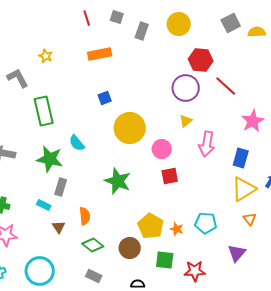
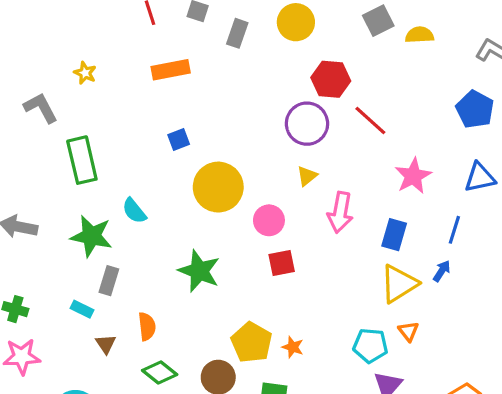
cyan pentagon: (206, 223) -> (370, 346), moved

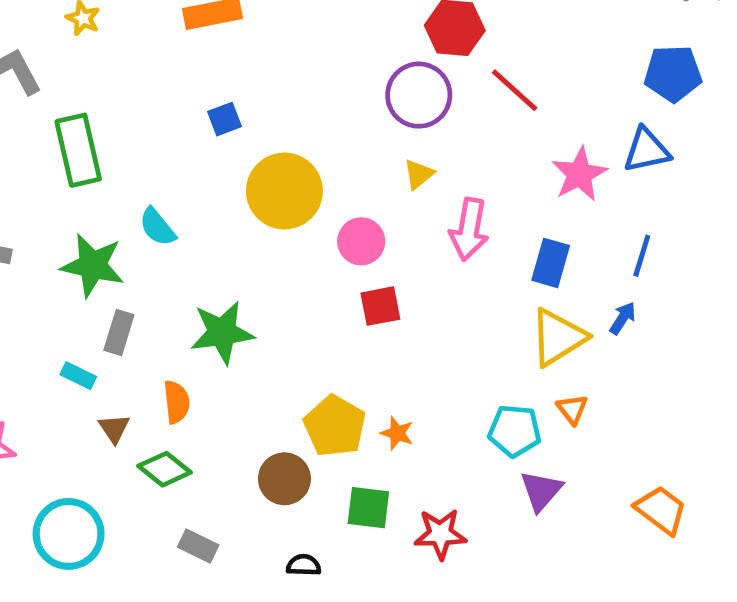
blue pentagon: (475, 109) -> (673, 73), turned -30
blue triangle: (480, 178) -> (647, 150), moved
green star: (199, 271) -> (222, 332), moved, turned -30
green diamond: (160, 372) -> (165, 469), moved

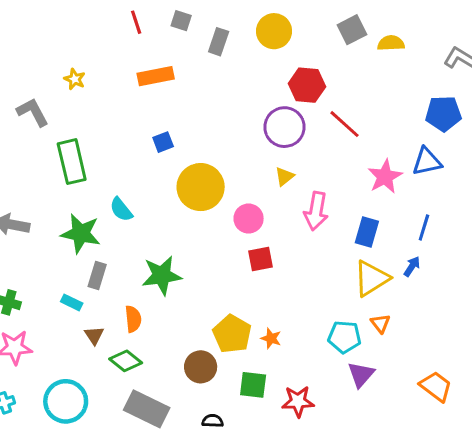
gray rectangle: (198, 546) -> (147, 409), size x1.8

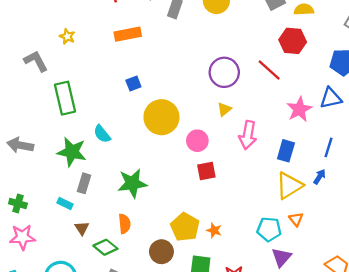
red hexagon: (307, 85) -> (293, 41), moved
orange semicircle: (133, 319) -> (124, 224), moved

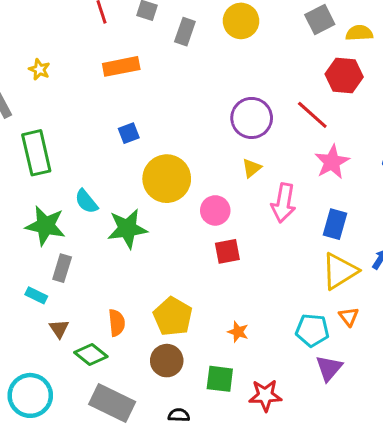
pink star: (299, 109) -> (332, 162), moved
green star: (132, 183) -> (127, 229), moved
yellow pentagon: (185, 227) -> (173, 317), moved

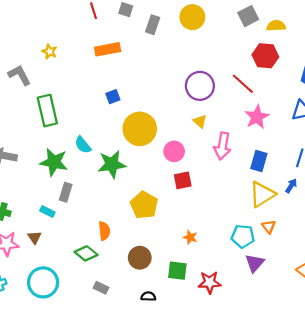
yellow triangle: (252, 168) -> (200, 121), turned -40
yellow pentagon: (173, 317) -> (144, 205), moved
brown triangle: (59, 329) -> (34, 237), moved
gray rectangle: (112, 403) -> (101, 288), size x0.5

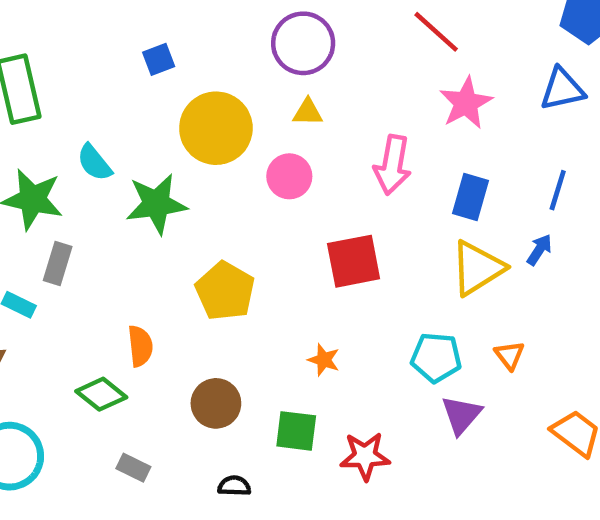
purple circle: (200, 86) -> (303, 43), moved
yellow triangle: (200, 121) -> (308, 112), moved, turned -40
red square: (183, 180) -> (354, 261), moved, size x1.4
orange triangle: (269, 227) -> (510, 355), moved

